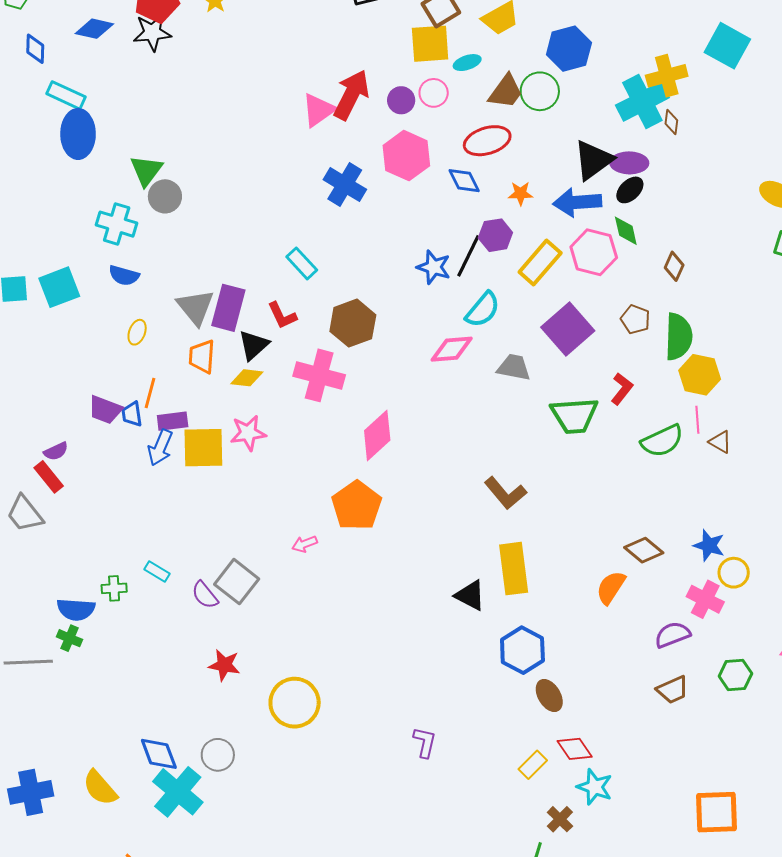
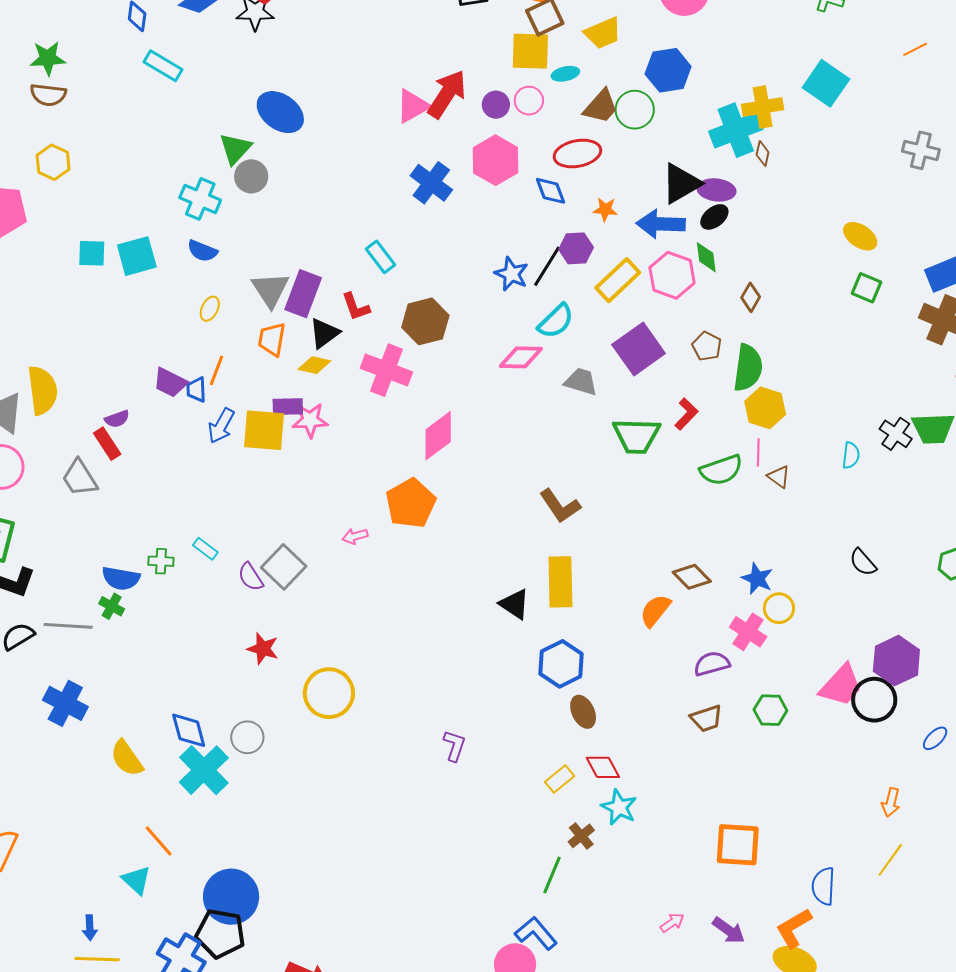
blue ellipse: (78, 134) -> (280, 112), moved, turned -60
purple rectangle: (173, 421) -> (288, 407), moved
blue cross: (31, 792) -> (65, 703), moved, turned 33

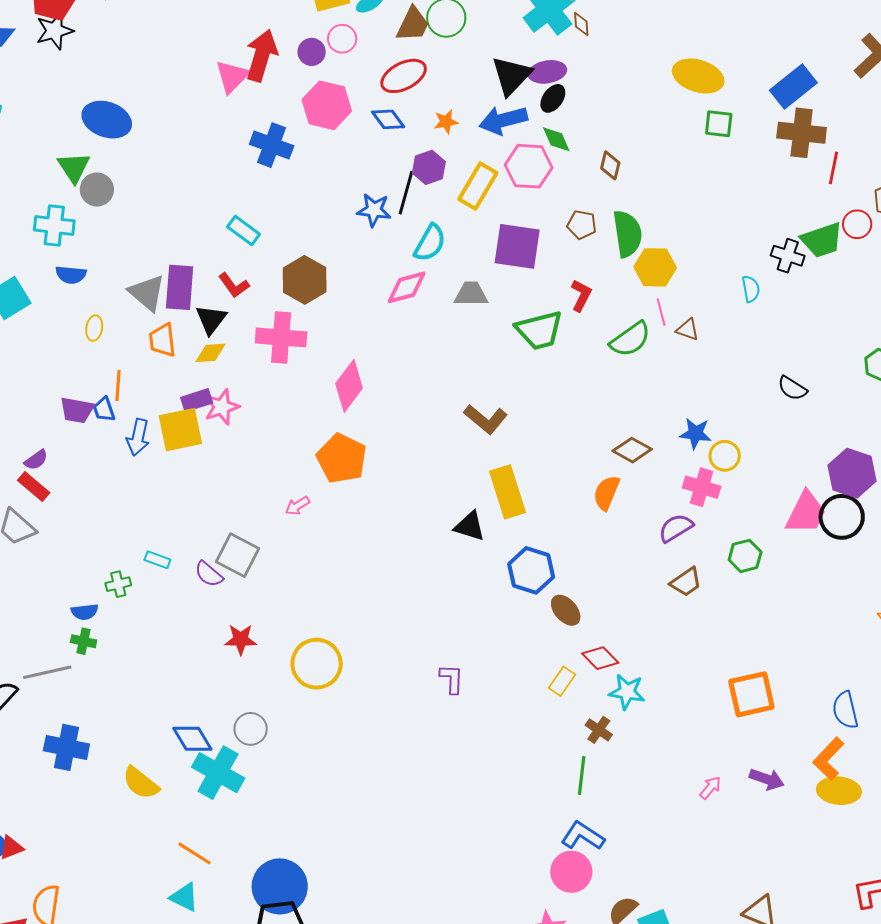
yellow ellipse: (860, 236) -> (698, 76), size x1.4
purple square: (639, 349) -> (517, 246), turned -30
blue semicircle: (121, 578) -> (85, 612), size x0.7

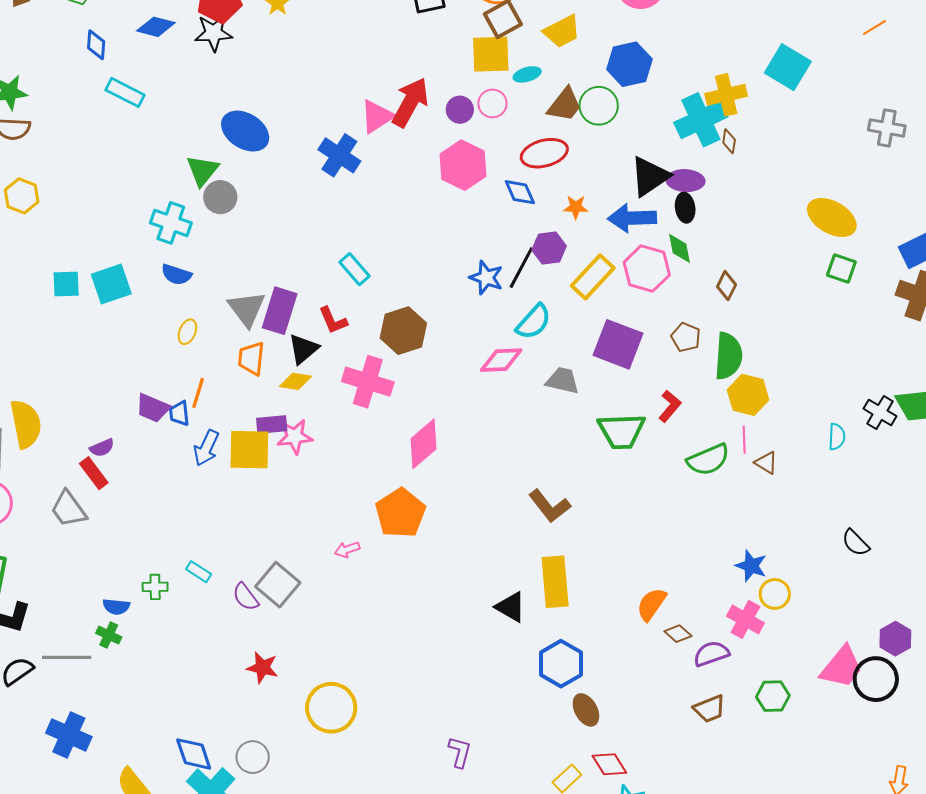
black ellipse: (553, 98) -> (685, 208), turned -56
blue cross: (272, 145) -> (339, 155), moved
brown diamond: (632, 450) -> (678, 634), moved, size x0.7
purple hexagon: (852, 473) -> (895, 639), size x0.7

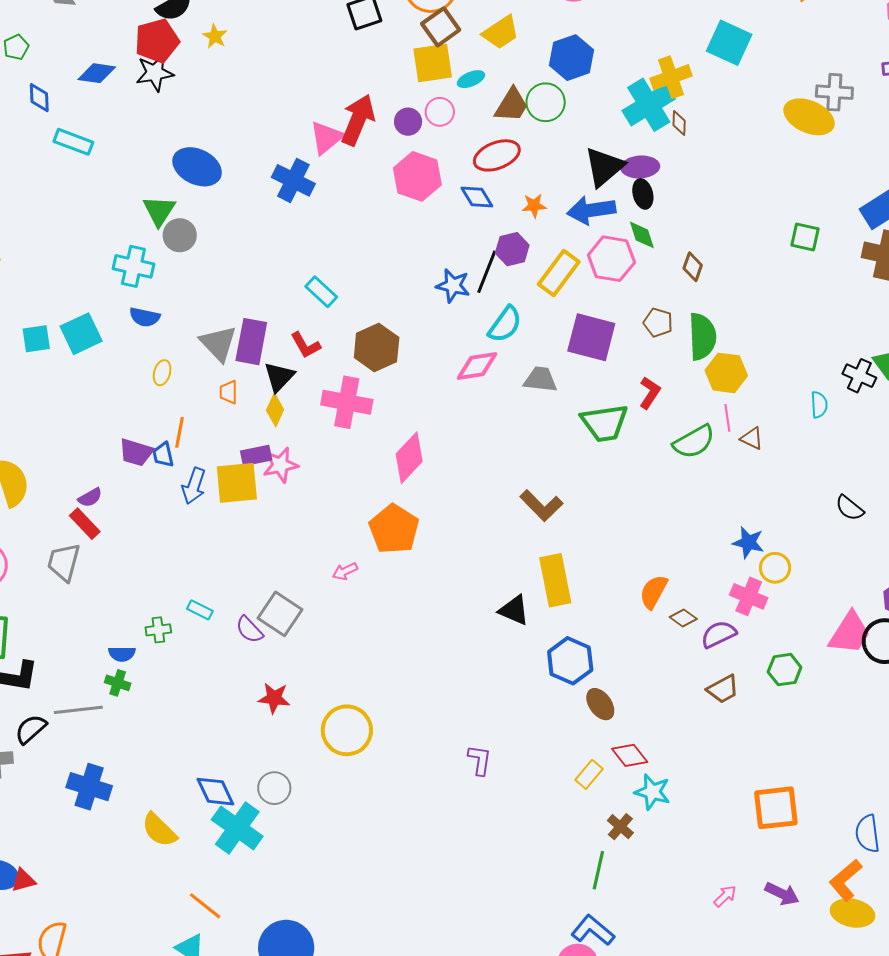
yellow ellipse: (832, 217) -> (809, 117), moved
orange trapezoid: (251, 358) -> (229, 392), size x0.7
yellow diamond: (296, 381) -> (275, 410), turned -68
gray trapezoid: (69, 509) -> (64, 562), turned 57

